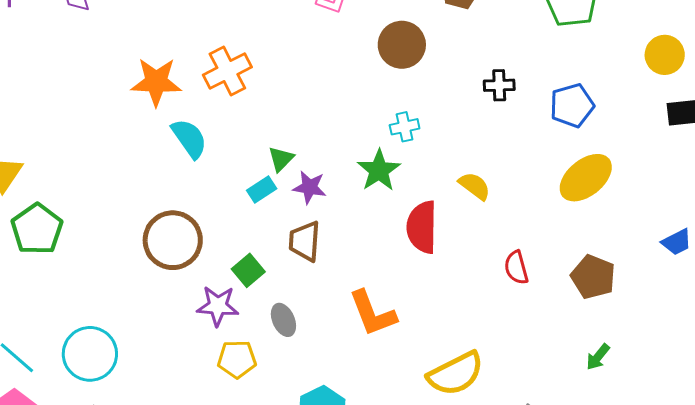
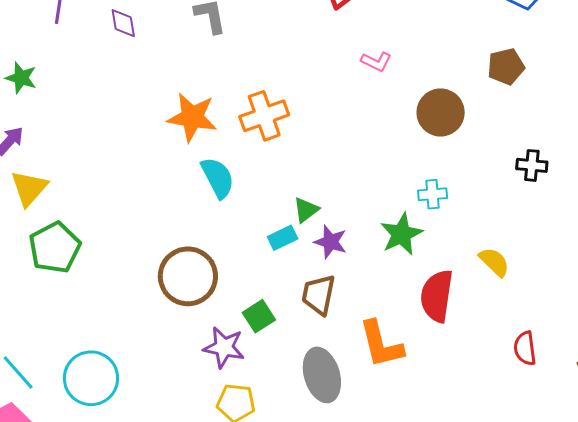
orange L-shape: (373, 313) -> (381, 344), moved
gray ellipse: (283, 320) -> (322, 375), moved, size x1.6

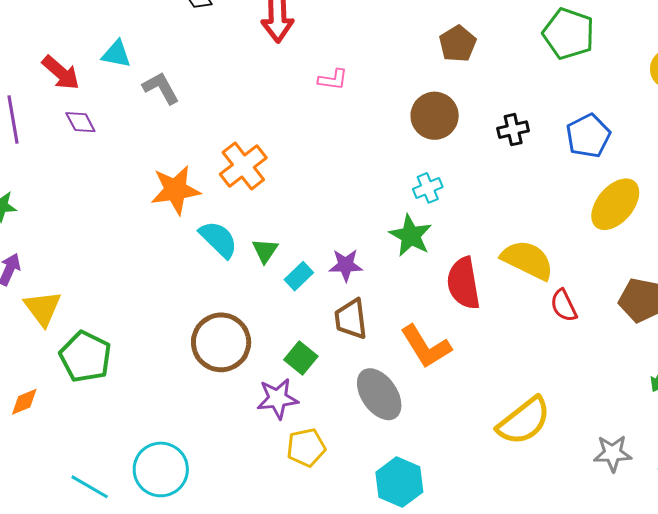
brown circle: (441, 112) -> (435, 116), moved
green triangle: (306, 210) -> (265, 251), moved
yellow semicircle: (494, 262) -> (527, 260), moved, size x1.6

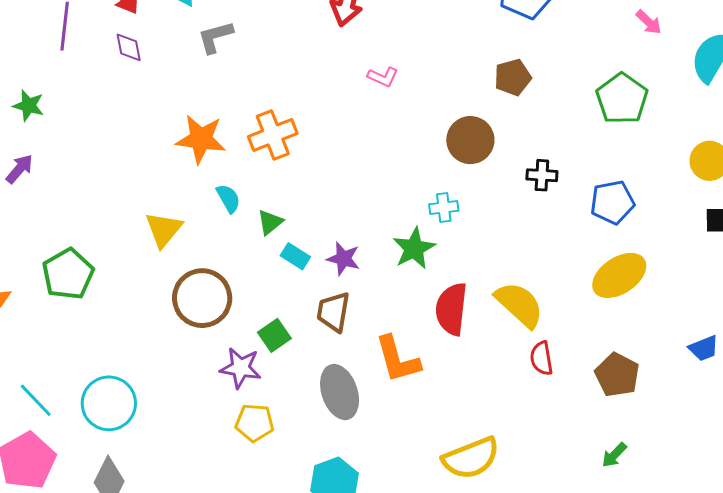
gray L-shape: (161, 88) -> (215, 37), turned -93
cyan semicircle: (218, 239) -> (228, 198), size x0.7
cyan rectangle: (299, 276) -> (295, 256), turned 60
yellow triangle: (43, 308) -> (164, 229), moved

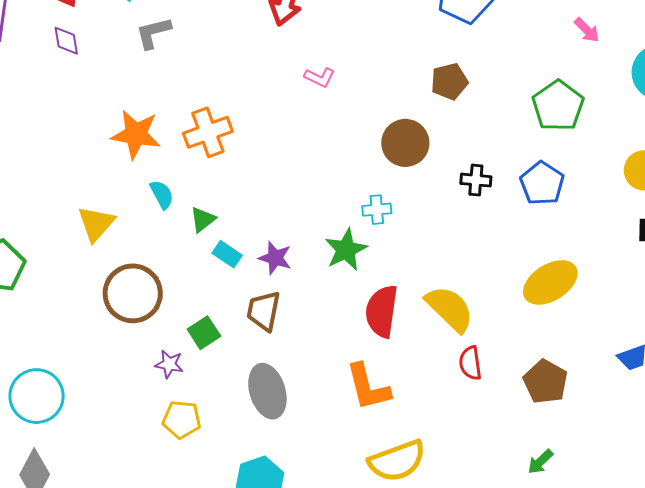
blue pentagon: (612, 202) -> (542, 183), moved, turned -30
orange L-shape: (398, 359) -> (368, 387), moved
purple star: (241, 368) -> (169, 364), size x0.7

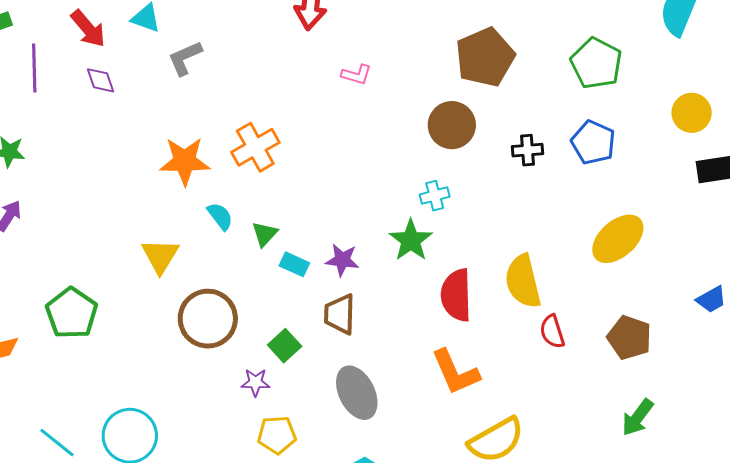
brown pentagon: (449, 81) -> (485, 57), size x1.6
yellow semicircle: (450, 309) -> (523, 281), turned -138
green arrow: (540, 462) -> (638, 417), size x1.4

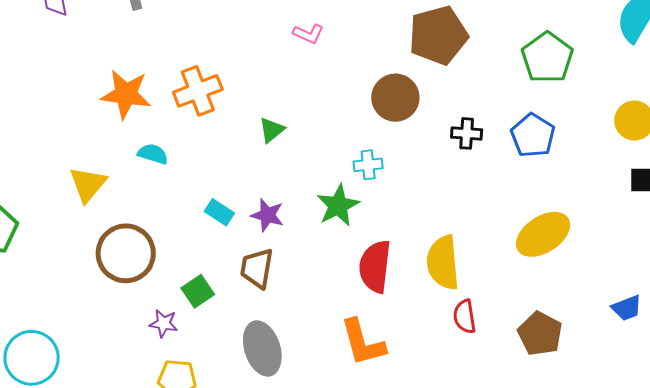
cyan semicircle: (220, 216) -> (153, 154), turned -44
green triangle: (265, 234) -> (272, 130), moved

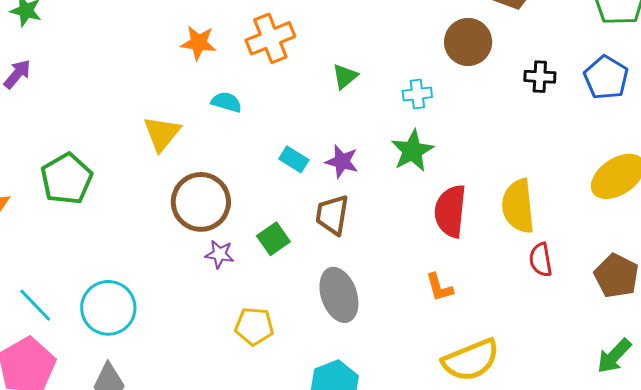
orange star: (126, 94) -> (198, 43), size x0.7
cyan cross: (368, 165) -> (417, 94), moved
purple star: (164, 323) -> (220, 254), moved
orange L-shape: (363, 342) -> (439, 287), size x0.6

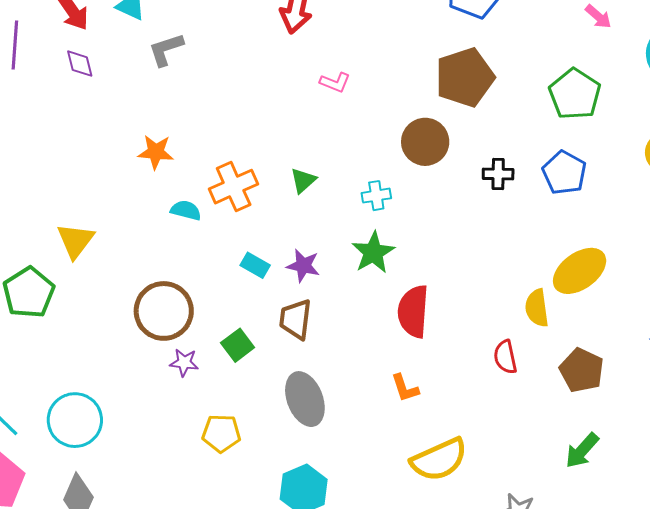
orange cross: (270, 38) -> (234, 187), moved
yellow triangle: (162, 133) -> (75, 241), moved
yellow semicircle: (518, 206) -> (537, 308), moved, size x0.7

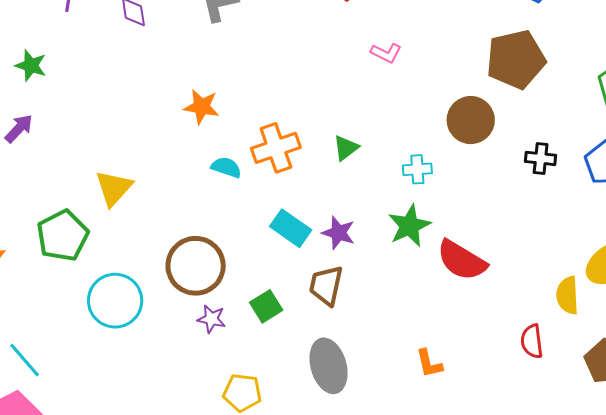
cyan rectangle: (255, 265) -> (291, 228), size x1.4
red semicircle: (413, 311) -> (462, 260), moved, turned -68
cyan circle: (75, 420) -> (115, 301), moved

